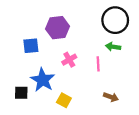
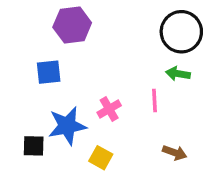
purple hexagon: (58, 28) -> (72, 25), moved
pink cross: (69, 60) -> (109, 109), moved
blue star: (43, 80) -> (67, 126), turned 30

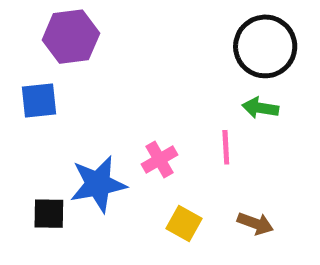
purple hexagon: (72, 25) -> (71, 37), moved
blue square: (49, 72) -> (39, 101), moved
yellow square: (101, 158) -> (184, 223), moved

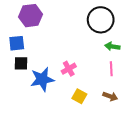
black circle: (265, 46) -> (101, 20), moved
pink line: (226, 147) -> (111, 69), moved
black square: (49, 214) -> (21, 63), moved

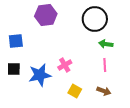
purple hexagon: (31, 16) -> (46, 15), moved
black square: (21, 63) -> (14, 69), moved

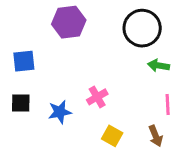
pink line: (105, 65) -> (168, 104), moved
blue star: (40, 75) -> (60, 112), size x0.7
brown arrow: (104, 91) -> (156, 136), turned 48

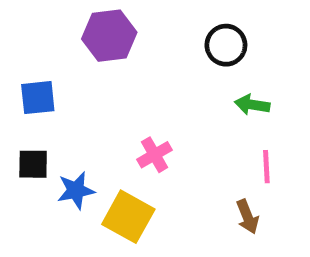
black circle: (142, 28) -> (226, 45), size x0.7
blue star: (60, 112) -> (76, 190), moved
yellow square: (112, 136) -> (128, 217), moved, size x1.5

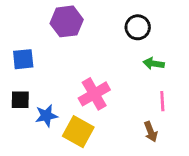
pink cross: (154, 155) -> (94, 94), size x1.5

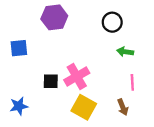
black square: (20, 100) -> (51, 81), moved
blue star: (46, 116) -> (19, 106), moved
yellow square: (78, 132) -> (84, 107), moved

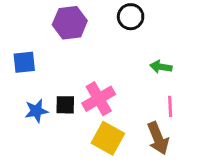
black circle: (112, 22) -> (131, 17), moved
blue star: (19, 106) -> (36, 111), moved
brown arrow: (123, 107) -> (158, 138), size x1.5

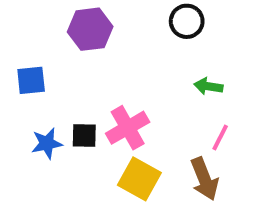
black circle: (131, 17) -> (187, 21), moved
pink line: (170, 106) -> (220, 138), turned 30

